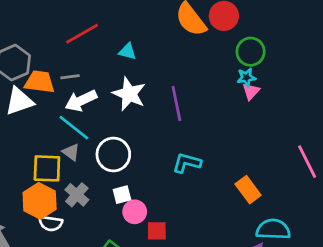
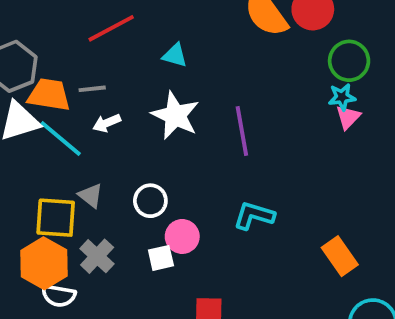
white arrow: (81, 101) -> (107, 123), size x0.6
cyan line: (74, 128) -> (61, 138), moved
white circle: (113, 155) -> (150, 201), size x0.7
pink circle: (135, 212) -> (182, 236), moved

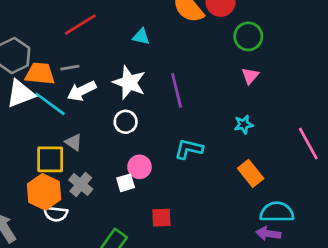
cyan triangle: (175, 55) -> (141, 37), moved
cyan star: (342, 97) -> (244, 124), moved
white arrow: (107, 123) -> (82, 91), size x1.5
white circle: (150, 201) -> (126, 122), moved

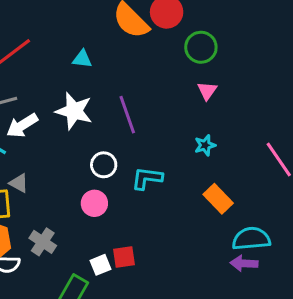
white circle: (126, 122) -> (104, 165), moved
white square: (126, 183) -> (100, 265), moved
gray cross: (81, 185) -> (43, 242), moved

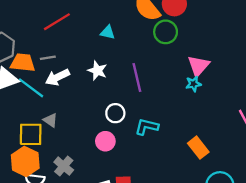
green circle: (201, 47) -> (166, 32), moved
pink triangle: (207, 91) -> (199, 66), size x1.5
white star: (74, 111) -> (97, 71), size x0.7
cyan star: (205, 145) -> (193, 84), moved

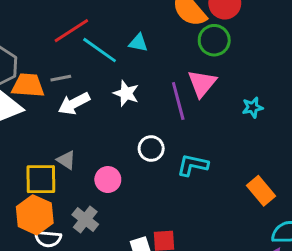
pink triangle: (199, 66) -> (202, 83), moved
cyan line: (31, 88) -> (100, 50), moved
pink circle: (105, 141) -> (108, 180), moved

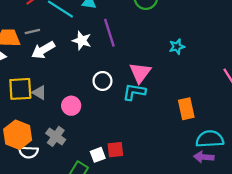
pink triangle: (202, 83) -> (140, 73), moved
purple line: (178, 101) -> (109, 33), moved
yellow square: (41, 179) -> (20, 89), moved
orange rectangle: (261, 191) -> (186, 109), turned 30

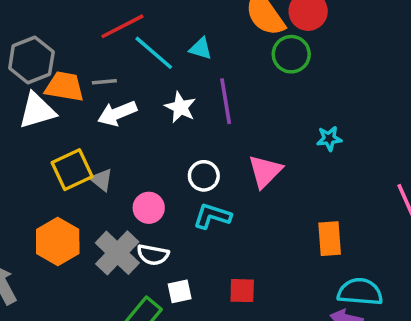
yellow square: (20, 89) -> (72, 170), turned -30
cyan L-shape: (134, 92) -> (212, 216), moved
gray cross: (56, 136) -> (117, 253), size x1.4
red square: (115, 150) -> (242, 291), moved
white semicircle: (28, 152) -> (153, 255), moved

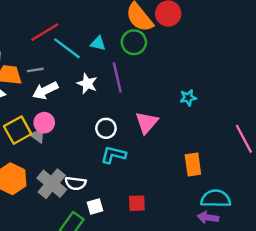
green circle: (291, 54) -> (134, 42), moved
pink circle: (149, 208) -> (44, 123), moved

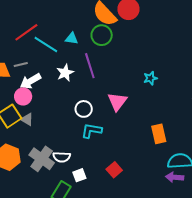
white star: (87, 84) -> (65, 73), turned 30
pink circle: (44, 123) -> (23, 97), moved
red square: (137, 203) -> (114, 170), turned -35

